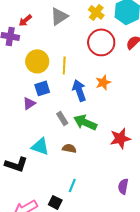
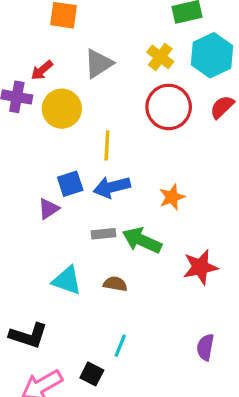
yellow circle: (37, 61) -> (62, 109), moved
orange star: (103, 82) -> (172, 197), moved
blue arrow: (79, 90) -> (112, 187), moved, turned -85
gray rectangle: (62, 118) -> (104, 234), turned -64
black L-shape: (16, 164) -> (28, 336), moved

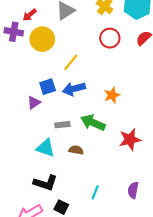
red circle: (169, 107) -> (110, 38), size x0.7
yellow line: (107, 145) -> (71, 62), turned 36
gray rectangle: (104, 234) -> (62, 125), moved
black L-shape: (28, 336) -> (45, 183), moved
cyan line: (120, 346) -> (95, 192), moved

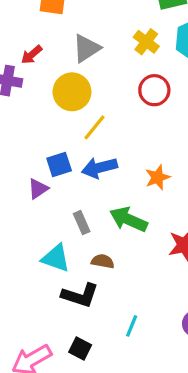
yellow circle: (42, 39) -> (72, 92), moved
gray rectangle: (62, 125) -> (82, 223), turned 72
black L-shape: (45, 183) -> (80, 295), moved

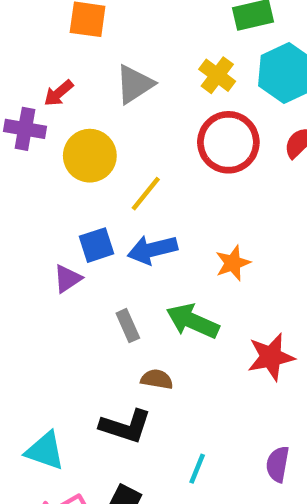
red circle: (154, 90) -> (228, 142), size x1.4
yellow circle: (72, 92) -> (90, 156), moved
cyan triangle: (56, 258) -> (45, 451), moved

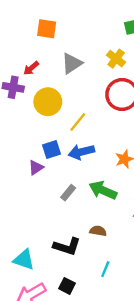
gray rectangle: (128, 326) -> (68, 193), turned 63
brown semicircle: (157, 379) -> (98, 231), moved

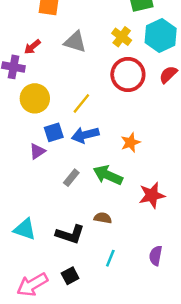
gray triangle: (72, 63) -> (75, 42), turned 50
yellow circle: (48, 102) -> (35, 98), moved
cyan triangle: (24, 260) -> (25, 229), moved
black square: (67, 286) -> (70, 276), turned 35

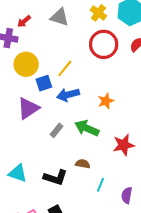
blue square: (54, 132) -> (44, 83), moved
purple triangle: (37, 151) -> (28, 108), size x1.6
cyan line: (110, 258) -> (100, 185), moved

